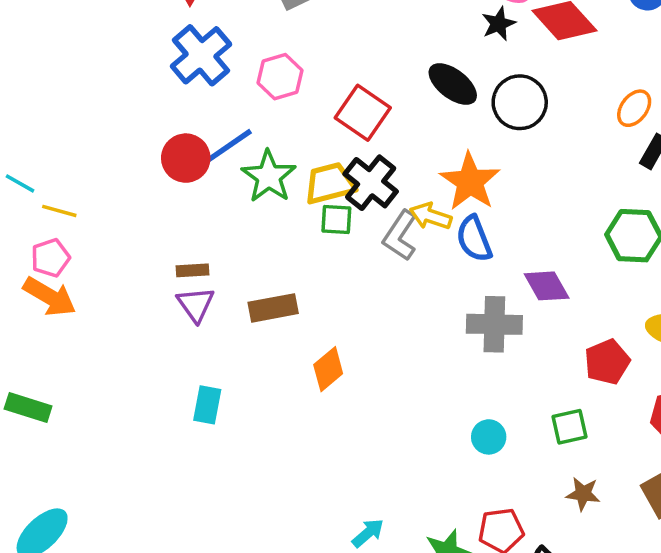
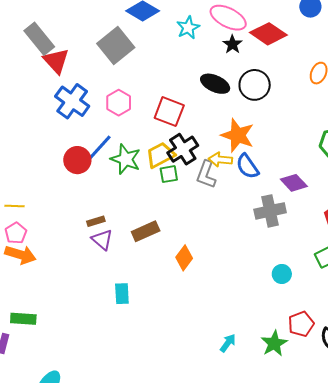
black cross: (371, 183) -> (183, 149), turned 32

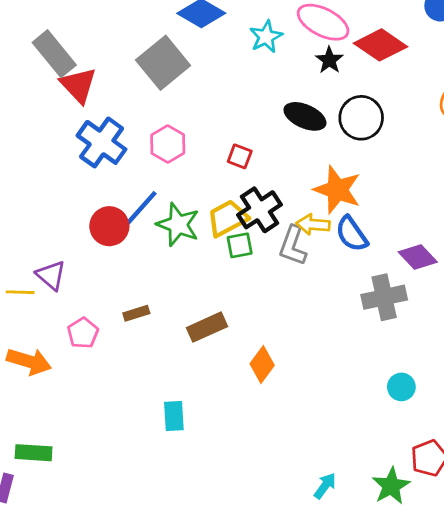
red square: (169, 112) -> (240, 156), size x0.6
pink pentagon: (16, 233) -> (83, 333), moved
purple triangle: (102, 240) -> (51, 275), moved

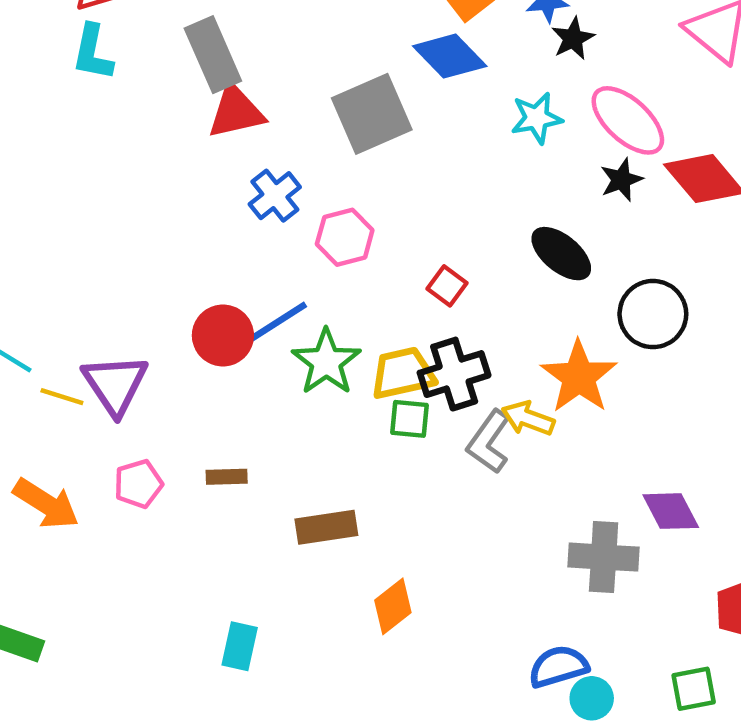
red triangle: (78, 85) -> (236, 112), turned 45
black circle: (361, 118) -> (653, 314), moved
blue cross: (102, 142) -> (275, 196), moved, size x0.7
blue semicircle: (352, 234) -> (558, 667), moved, turned 93
purple triangle: (51, 275) -> (115, 384), size x1.4

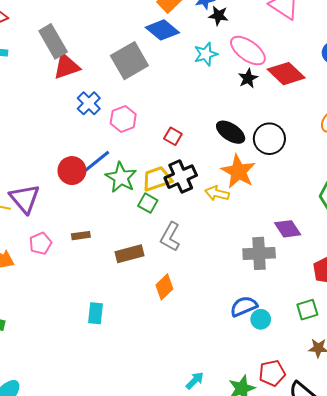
black star: (573, 39) -> (218, 16), turned -30
black ellipse: (561, 254) -> (231, 132), moved
green square: (409, 419) -> (148, 203), moved, turned 30
gray L-shape: (489, 442) -> (170, 237), moved

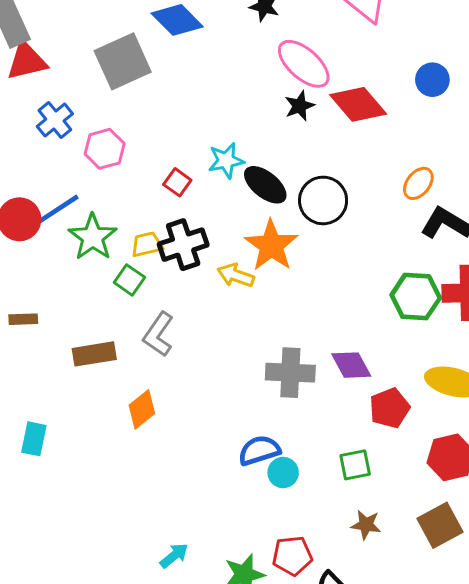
cyan star: (206, 54) -> (226, 161), moved
yellow trapezoid: (157, 179) -> (147, 244), size x0.7
purple diamond: (288, 229) -> (351, 365), moved

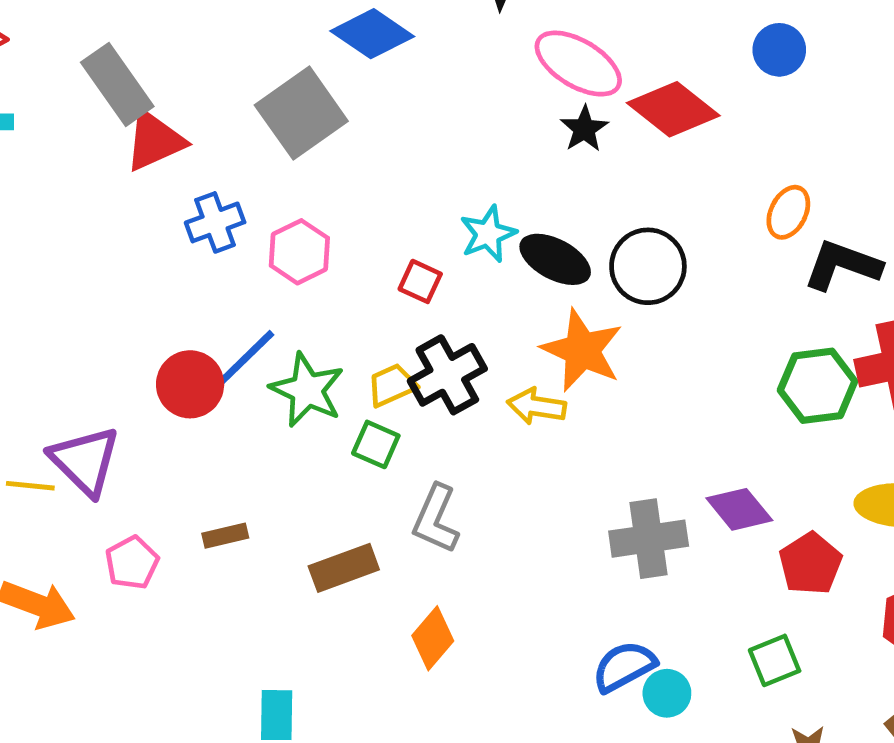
blue cross: (55, 120) -> (215, 222), turned 30

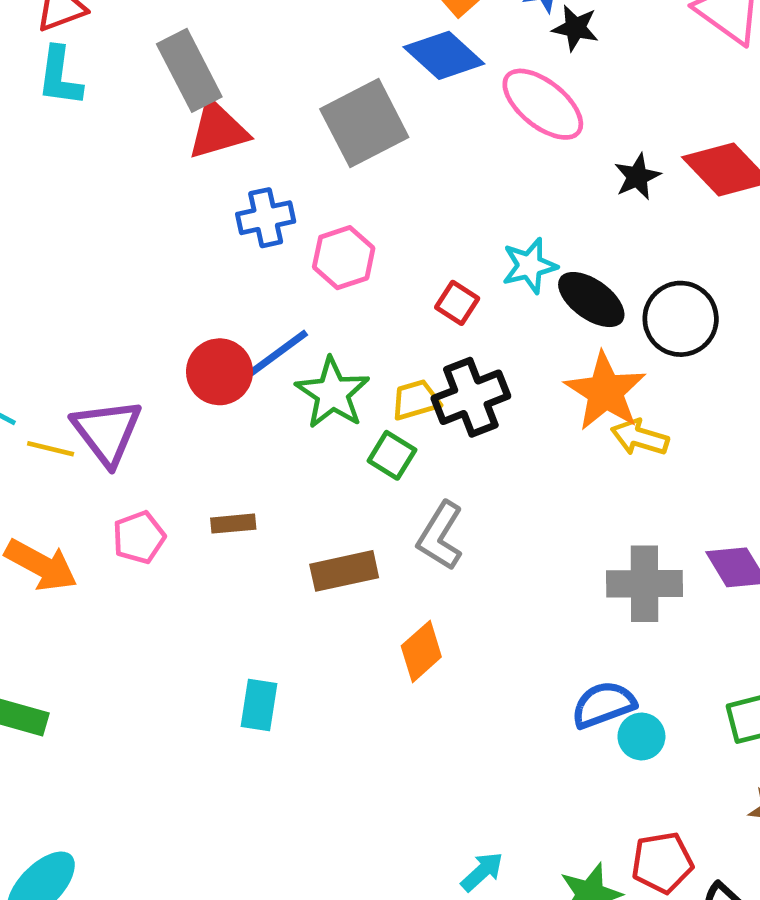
pink ellipse: (578, 64) -> (543, 104), moved
yellow arrow: (537, 406) -> (640, 437), moved

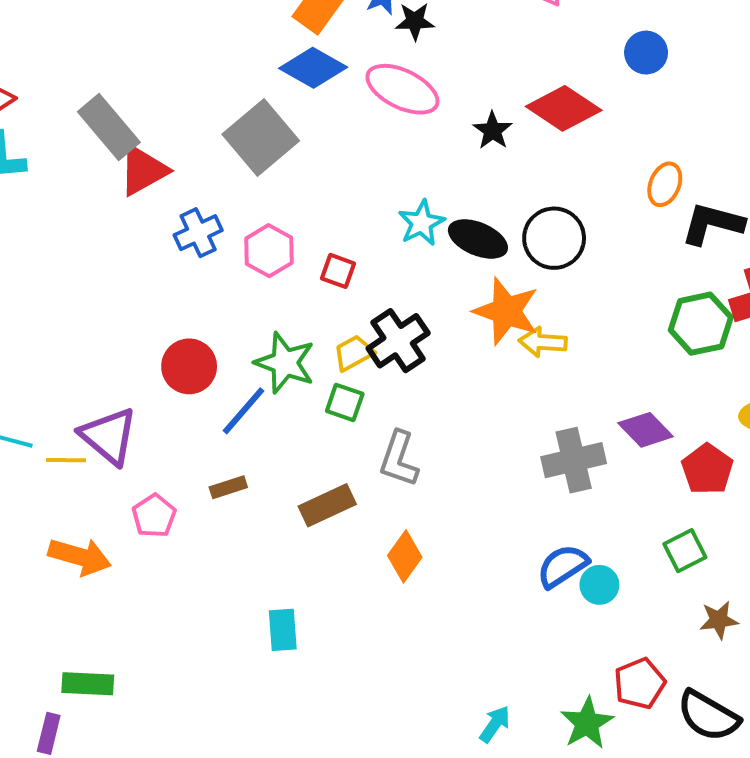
red square: (457, 303) -> (338, 271), moved
blue line: (278, 353) -> (244, 411), moved

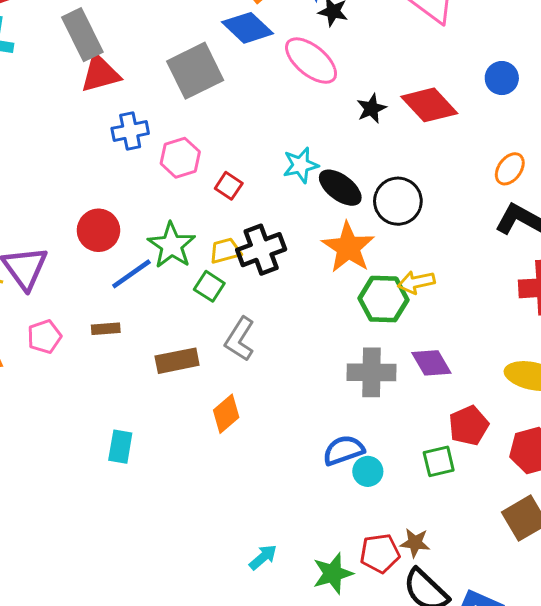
orange ellipse: (665, 184) -> (510, 169), moved
green hexagon: (701, 324) -> (383, 299), moved
yellow arrow: (543, 342) -> (416, 282), moved, turned -30
red pentagon: (707, 469) -> (469, 426), moved
brown star: (719, 620) -> (415, 543), moved

